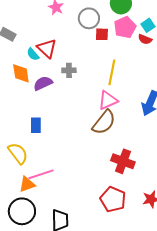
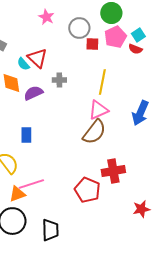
red cross: (123, 161) -> (113, 171), turned -30
red pentagon: (113, 199) -> (87, 190), moved

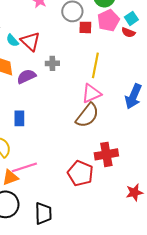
cyan semicircle: (23, 64) -> (12, 40), moved

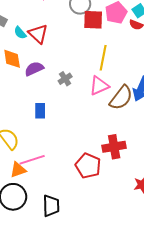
red square: (85, 27) -> (93, 20), size x1.5
gray cross: (52, 63) -> (65, 79), moved, turned -32
brown semicircle: (87, 115) -> (121, 98), moved
blue rectangle: (19, 118) -> (40, 111), moved

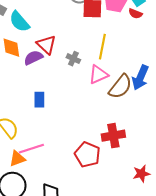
cyan semicircle: (20, 33) -> (19, 22), size x1.6
red triangle: (38, 34) -> (46, 45), moved
gray cross: (65, 79) -> (73, 59), moved, turned -32

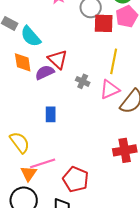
gray cross: (73, 59) -> (83, 81), moved
red pentagon: (87, 155) -> (76, 179), moved
orange triangle: (17, 159) -> (29, 173), turned -36

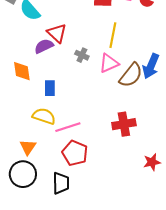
orange diamond: (23, 62) -> (22, 71), moved
yellow semicircle: (20, 142) -> (44, 116), moved, turned -35
pink line: (43, 163) -> (68, 127), moved

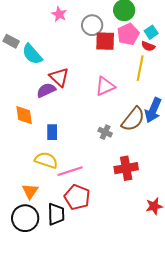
yellow line: (113, 35) -> (140, 68), moved
gray cross: (82, 55) -> (105, 132), moved
pink triangle: (109, 63) -> (105, 86), moved
black trapezoid: (61, 183) -> (56, 214), moved

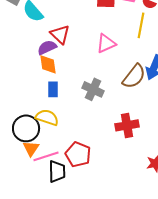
orange diamond: (24, 115) -> (48, 64), moved
gray cross: (105, 132) -> (93, 89), moved, size x1.5
pink line: (70, 171) -> (46, 156), moved
black circle: (25, 218) -> (26, 128), moved

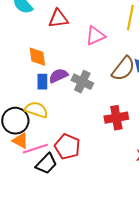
red triangle: (60, 34) -> (58, 19), moved, turned -50
purple semicircle: (47, 47) -> (58, 76), moved
orange triangle: (31, 148) -> (20, 141), turned -36
black trapezoid: (57, 171) -> (46, 164), turned 45

